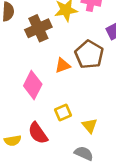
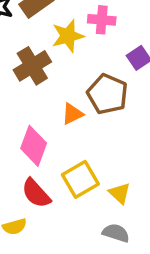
yellow square: (63, 112) -> (80, 179), size x1.5
red semicircle: (38, 133) -> (36, 193), moved

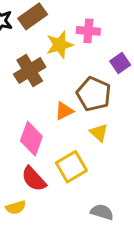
yellow triangle: (120, 193) -> (99, 133), moved

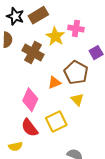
yellow star: (60, 45) -> (55, 36), turned -30
brown cross: (30, 71) -> (33, 53), turned -35

